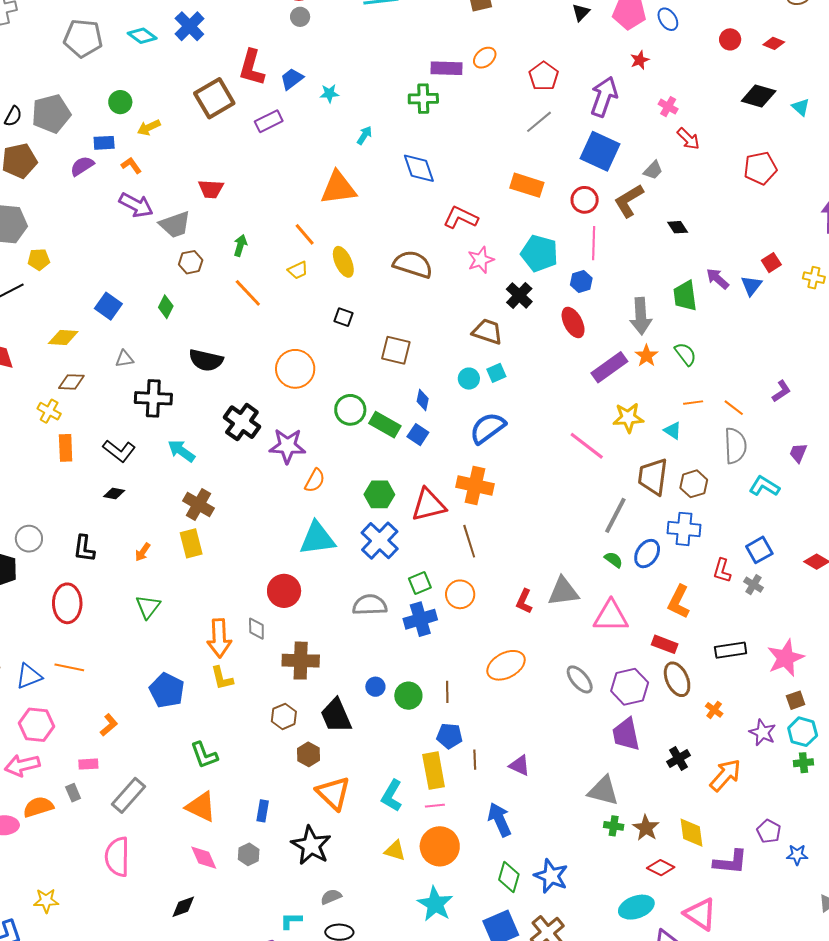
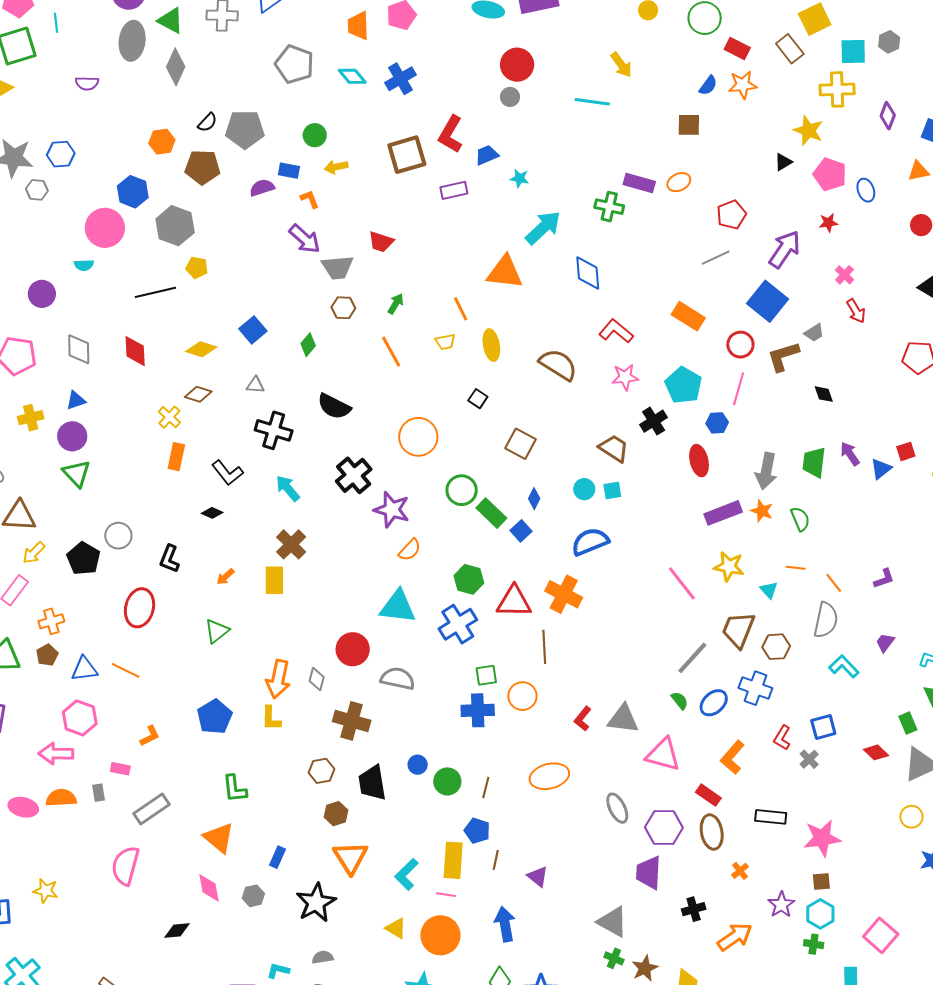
cyan arrow: (364, 135) -> (543, 228), size x2.0
orange star: (646, 356) -> (762, 511), turned -30
gray semicircle: (370, 605) -> (398, 679), moved

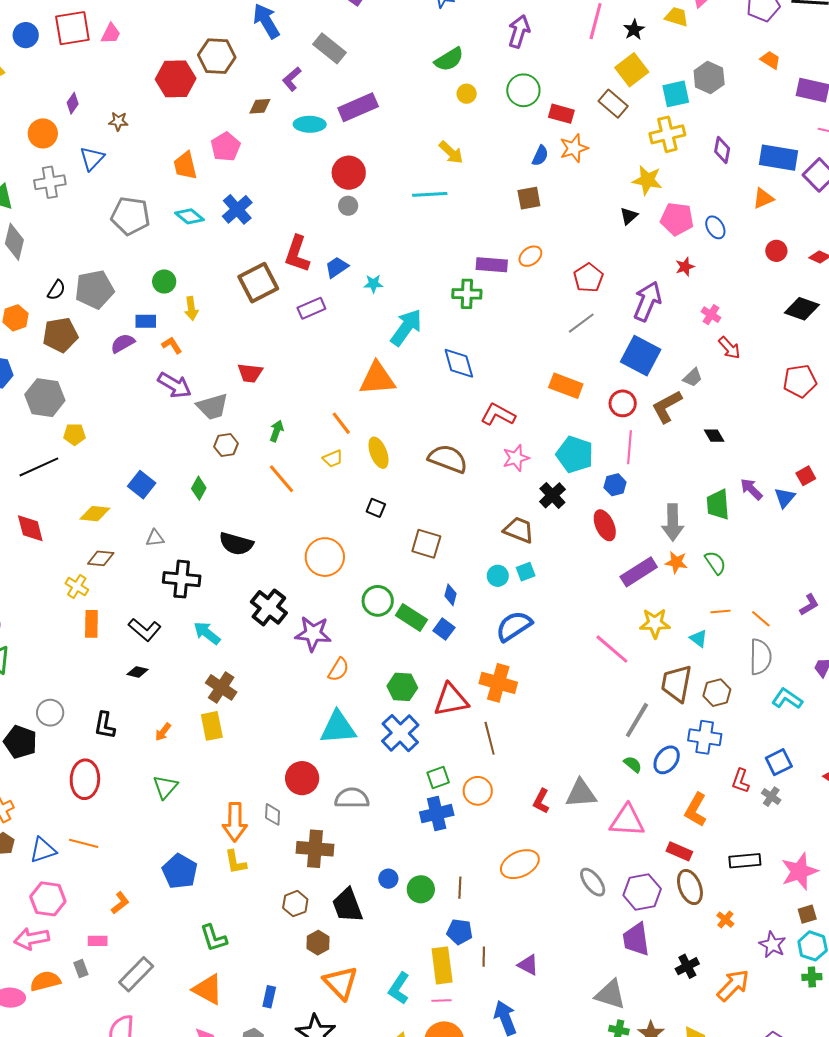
gray hexagon: (889, 42) -> (709, 78), size x1.4
yellow arrow: (336, 167) -> (191, 308), turned -75

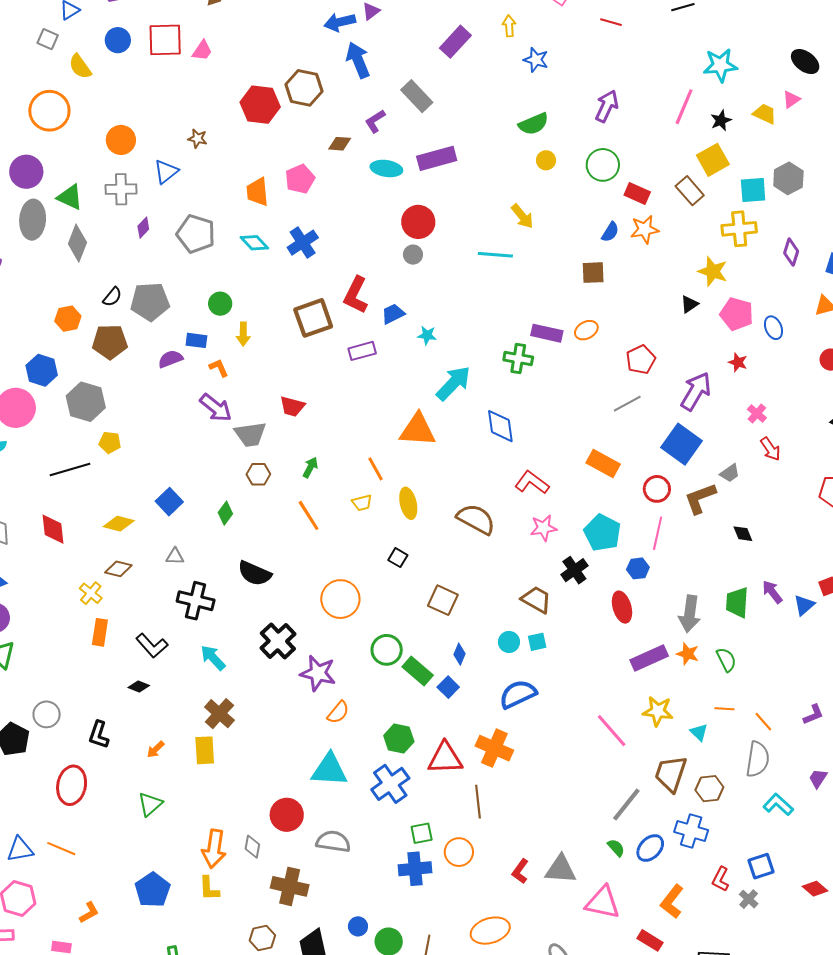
purple diamond: (73, 103) -> (143, 228), moved
red star: (685, 267) -> (738, 362), turned 30

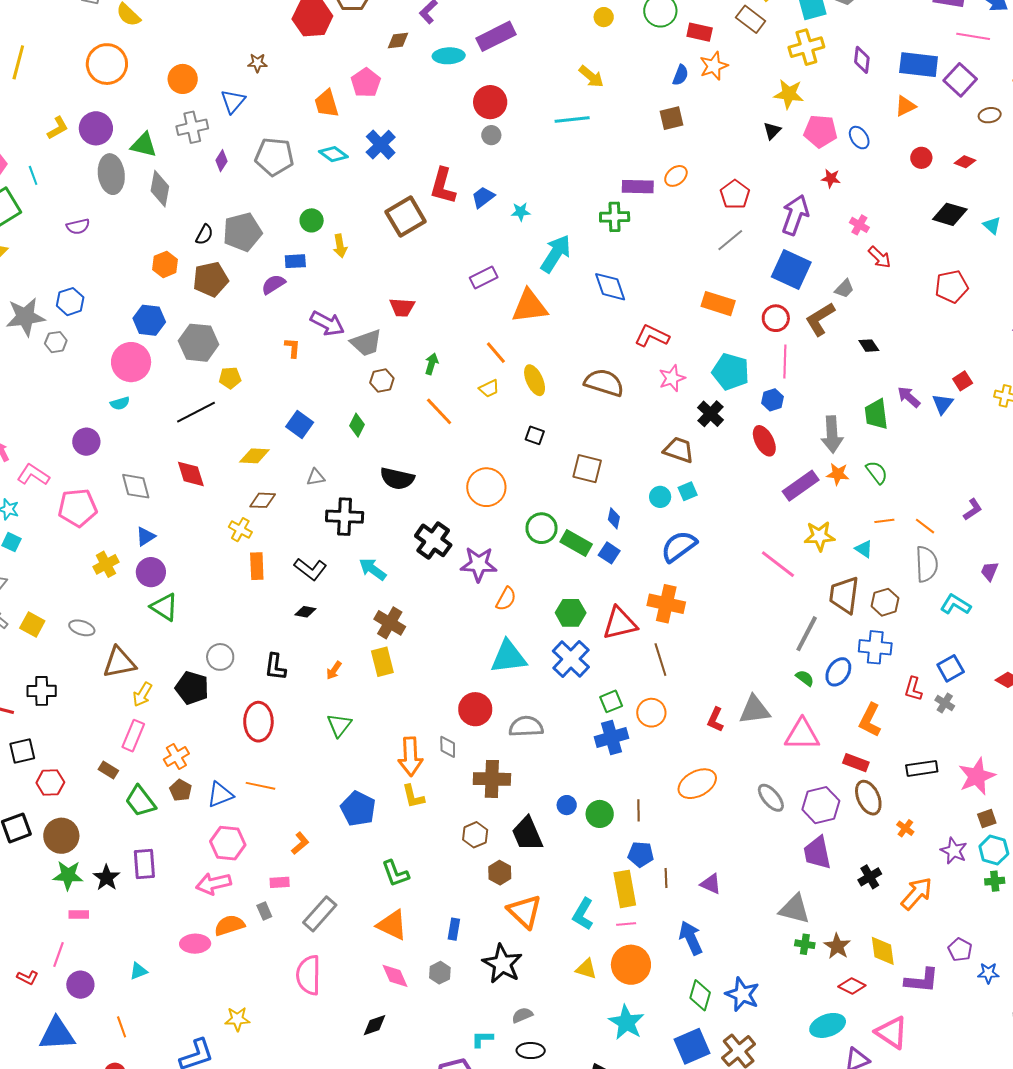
purple rectangle: (362, 351) -> (484, 278), moved
orange L-shape: (219, 368) -> (292, 348), moved, turned 40

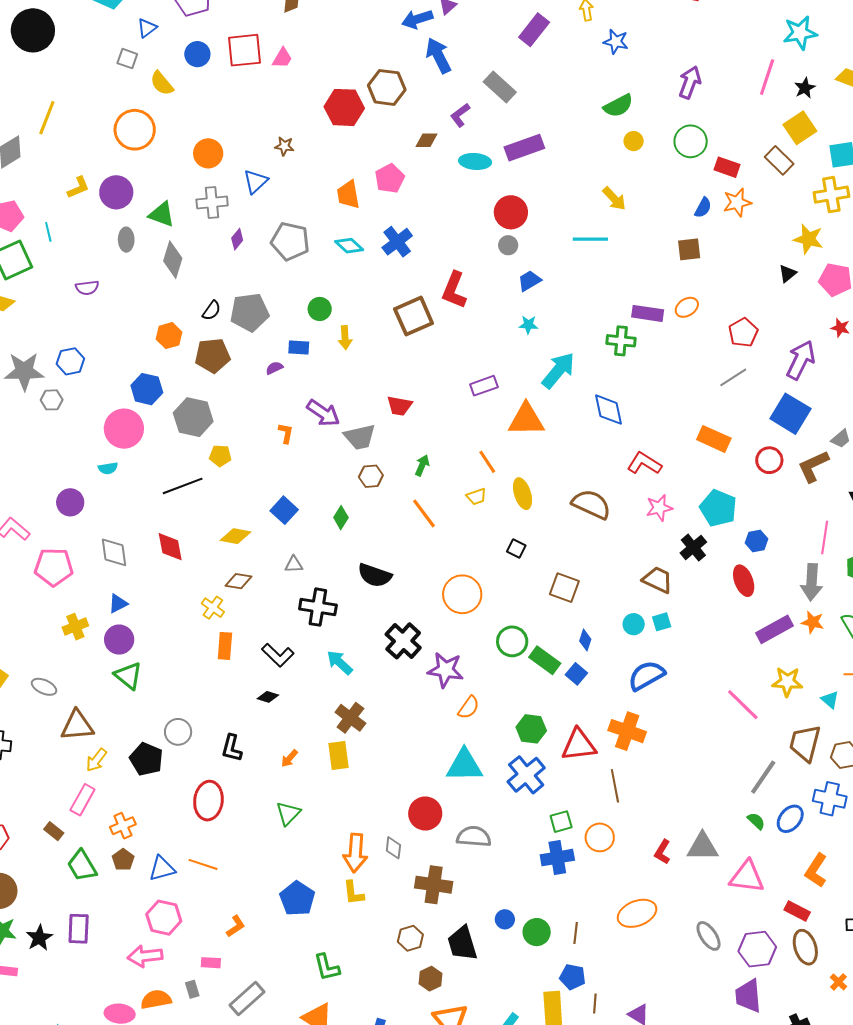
gray ellipse: (111, 174) -> (126, 240), size x0.6
blue trapezoid: (483, 197) -> (529, 281), moved
purple semicircle: (273, 284) -> (274, 368), size x0.7
pink line: (785, 362) -> (825, 537), moved

